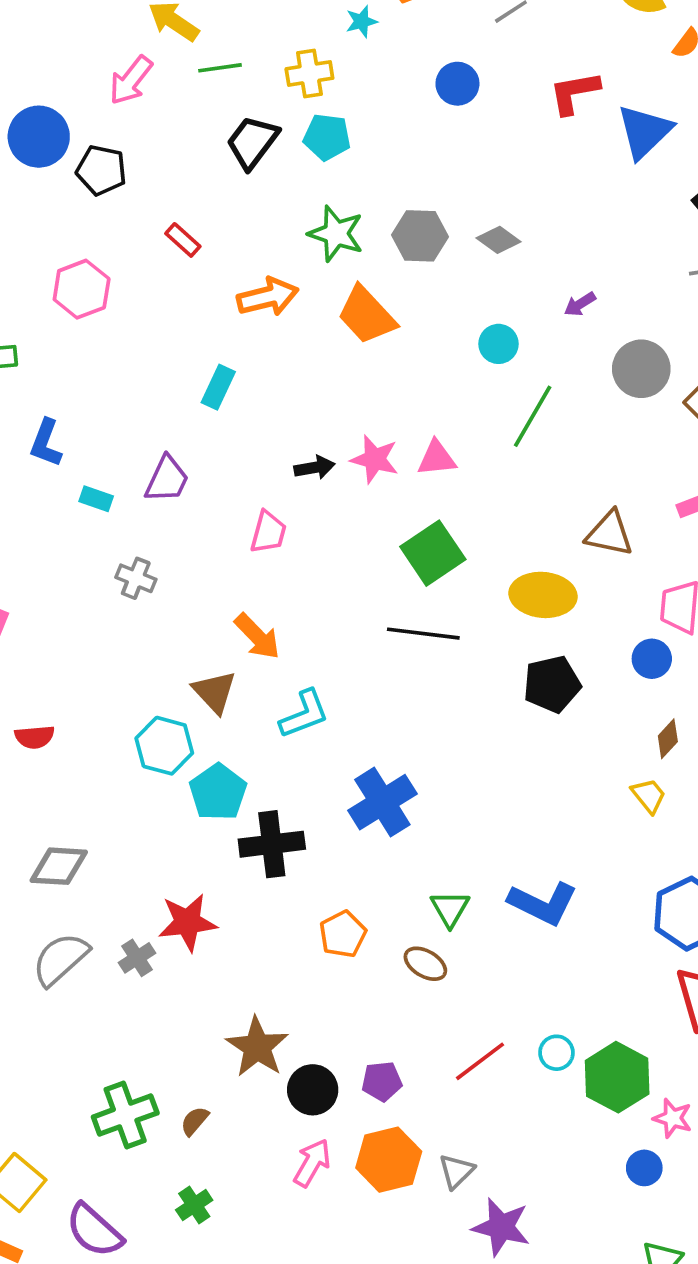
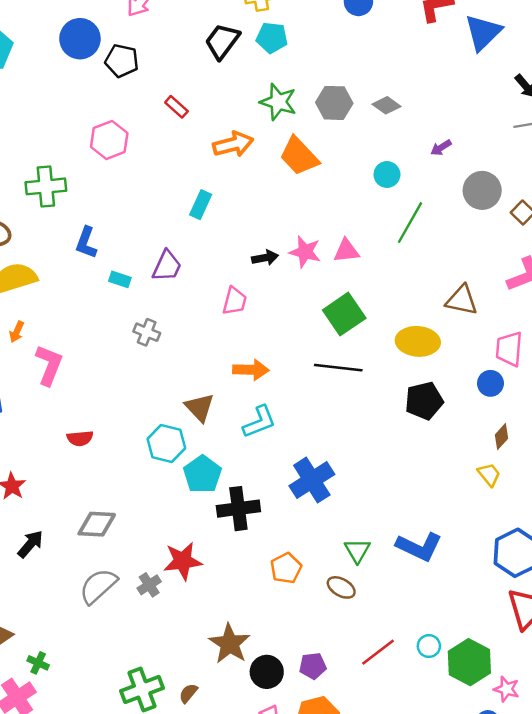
orange arrow: (257, 636) -> (251, 370), moved, turned -44

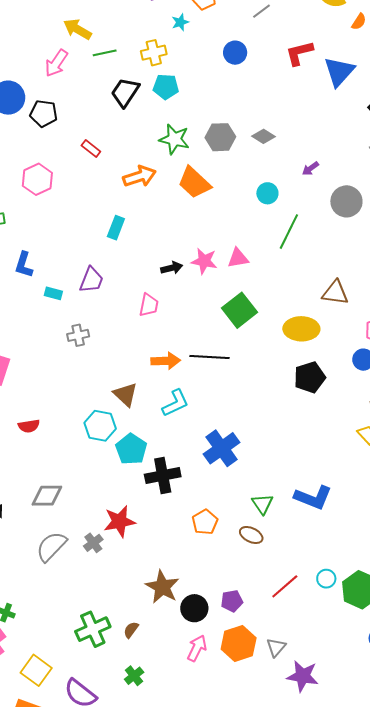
gray cross: (147, 332) -> (78, 335), turned -30
black line: (338, 368) -> (210, 357), moved

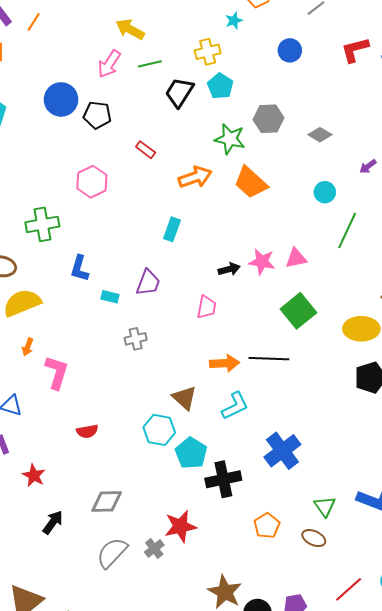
green line: (105, 53) -> (150, 64), moved
cyan pentagon: (166, 87) -> (220, 86), turned 30
gray hexagon: (220, 137) -> (268, 119), moved

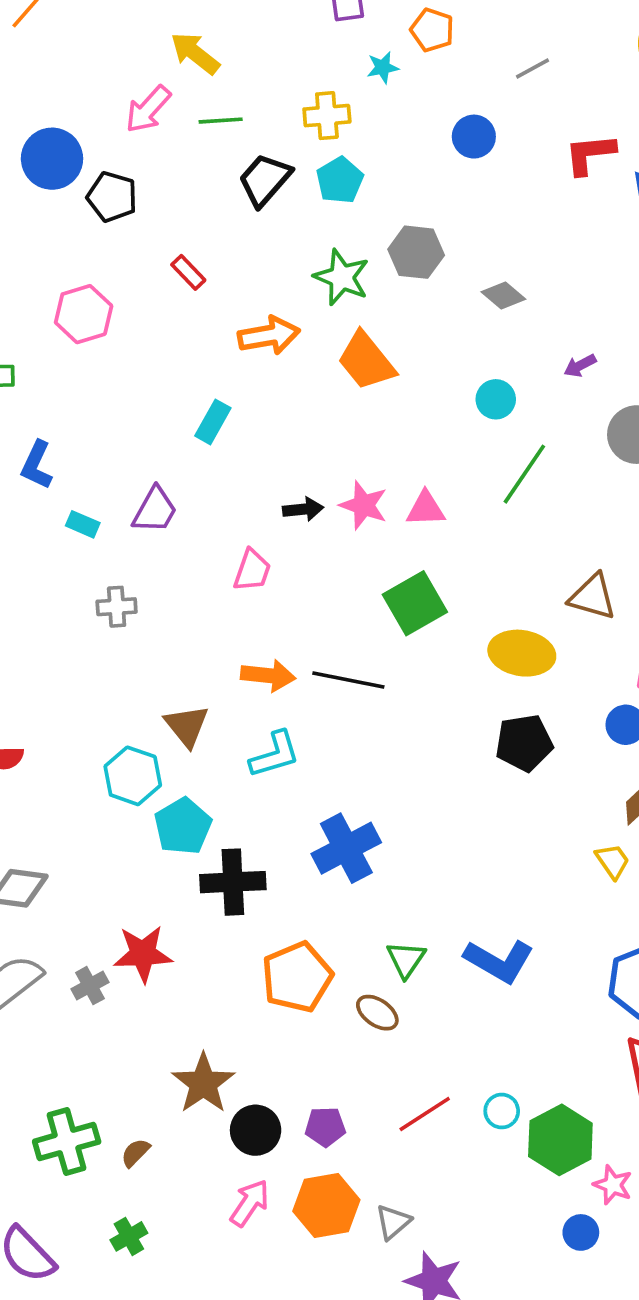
orange pentagon: (267, 526) -> (297, 977), size x1.5

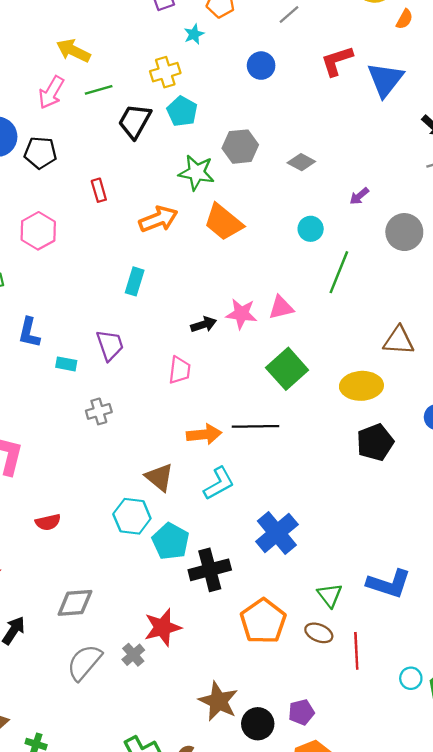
red rectangle: (188, 272) -> (99, 190), turned 40
purple trapezoid: (155, 510) -> (110, 345), turned -36
red line: (425, 1114) -> (356, 651), moved, turned -48

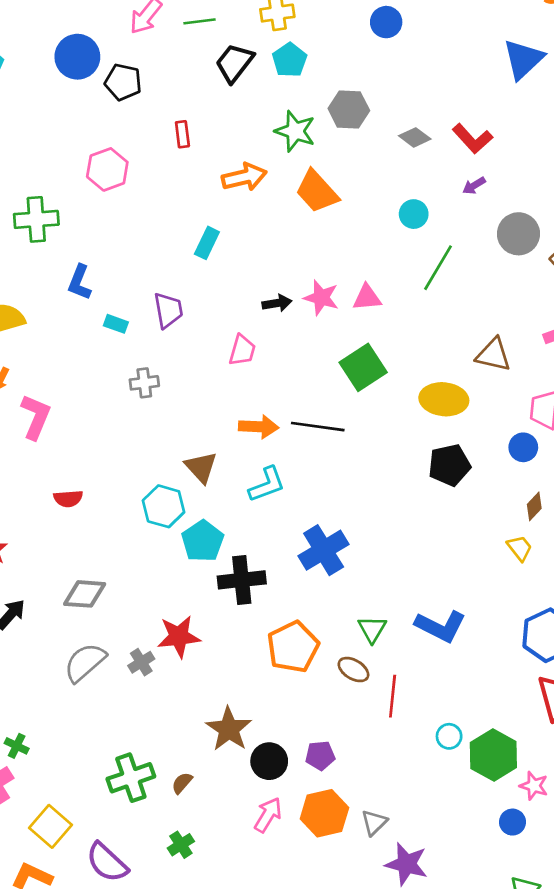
red L-shape: (337, 61) -> (472, 139), moved, turned -123

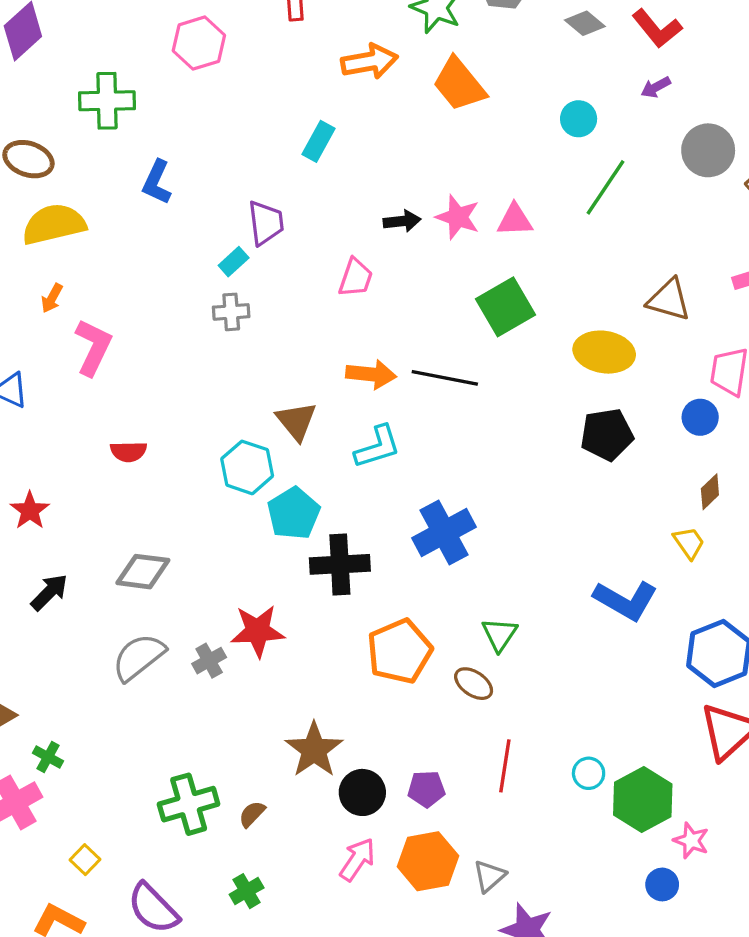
cyan rectangle: (116, 324) -> (234, 262), moved, turned -65
blue L-shape: (441, 626) -> (626, 600), moved
red line: (393, 696) -> (505, 766), moved
yellow square: (51, 826) -> (85, 860), size x0.6

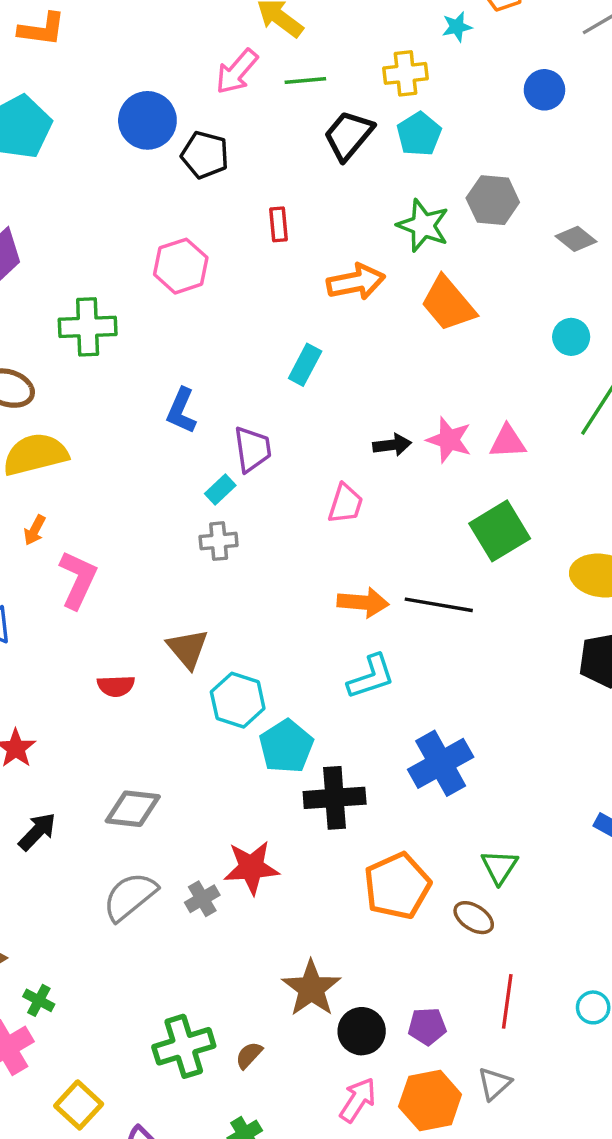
blue L-shape: (157, 182) -> (181, 411), moved
brown triangle: (296, 421) -> (188, 649), moved
yellow square: (85, 860) -> (79, 1105), size x1.5
gray triangle: (489, 876) -> (494, 1084), moved

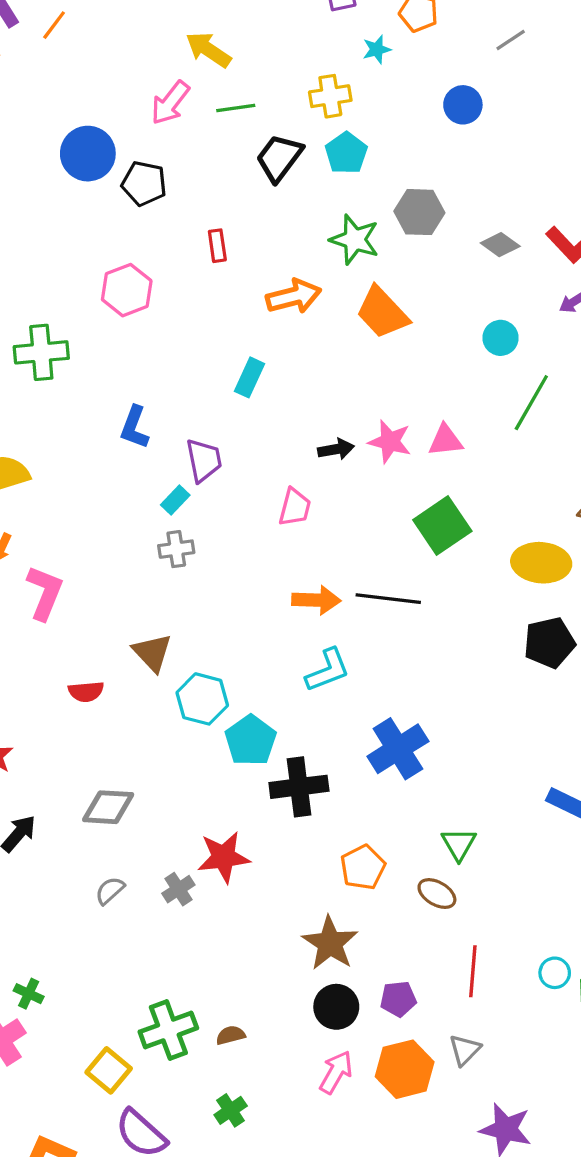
orange pentagon: (397, 886) -> (363, 867), size x0.7
gray semicircle: (130, 896) -> (110, 891), size x0.6
brown star: (311, 988) -> (330, 943), moved
brown semicircle: (249, 1055) -> (231, 1035), turned 36
yellow square: (79, 1105) -> (109, 1070), moved

